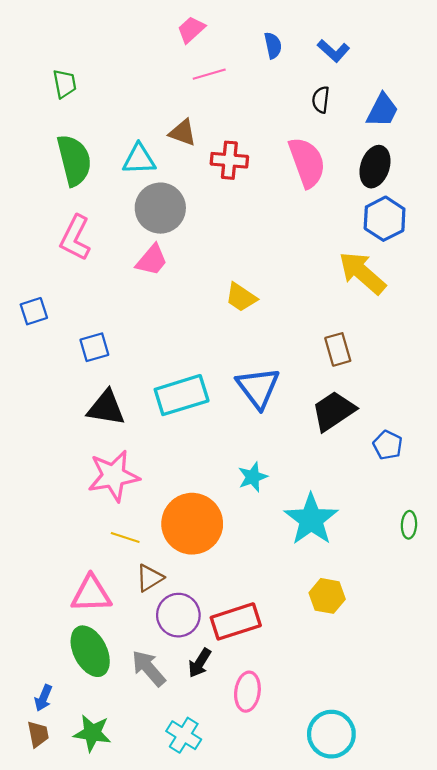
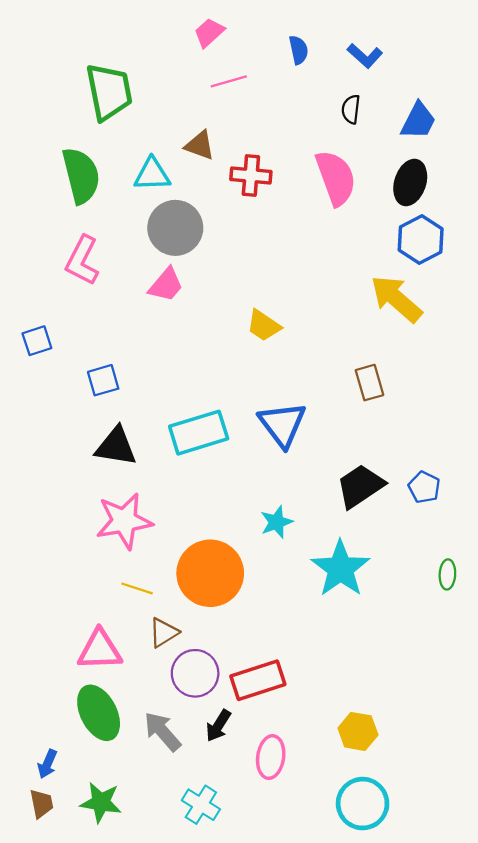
green trapezoid: (65, 84) -> (109, 92), moved, size x1.8
black trapezoid: (334, 411) -> (360, 486), moved
yellow hexagon: (327, 596) -> (358, 731), moved

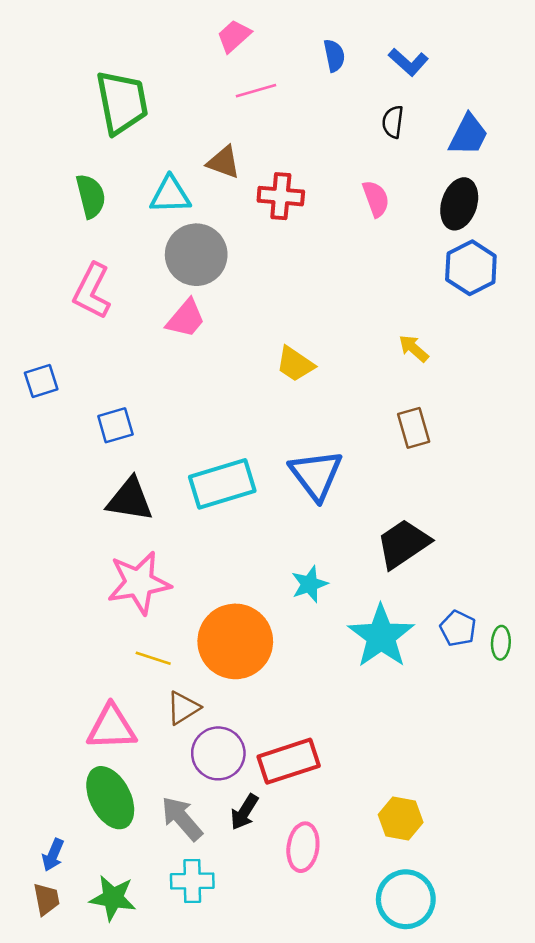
green semicircle: (81, 176) -> (91, 196), size x0.7
pink semicircle: (336, 178) -> (376, 199), size x0.6
yellow arrow: (396, 299) -> (414, 348), moved, size x0.5
blue pentagon: (424, 487) -> (458, 628), moved
cyan cross: (201, 805) -> (192, 881), moved, turned -33

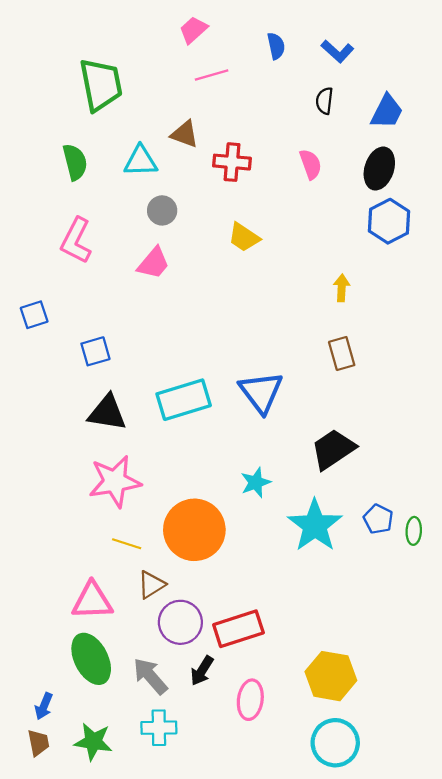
gray circle: (196, 255) -> (162, 210), size x0.6
yellow arrow: (414, 348) -> (342, 288), turned 52
yellow trapezoid: (295, 364) -> (244, 237), moved
yellow hexagon: (401, 819) -> (331, 676), size x1.4

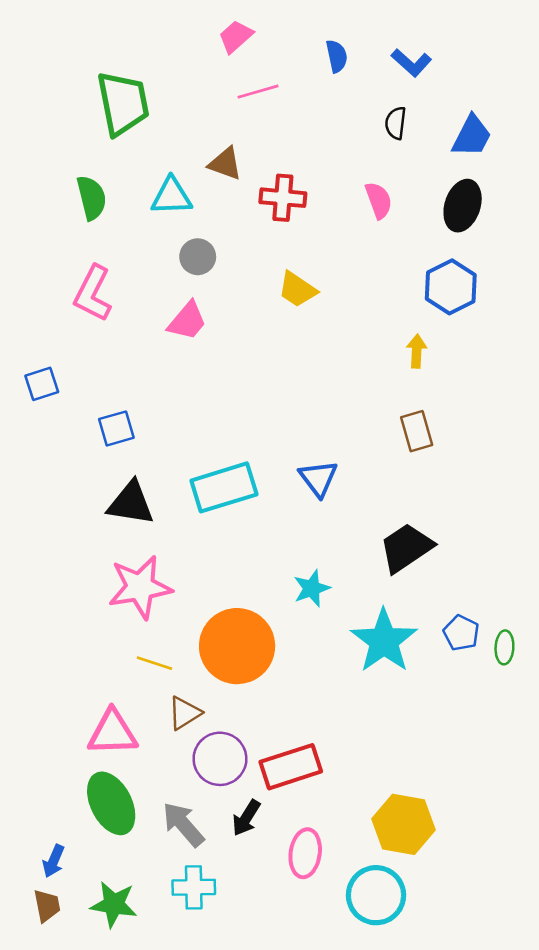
blue hexagon: (389, 221) -> (451, 287), moved
blue triangle: (261, 392) -> (318, 478), size x0.7
cyan circle: (335, 743) -> (376, 895), moved

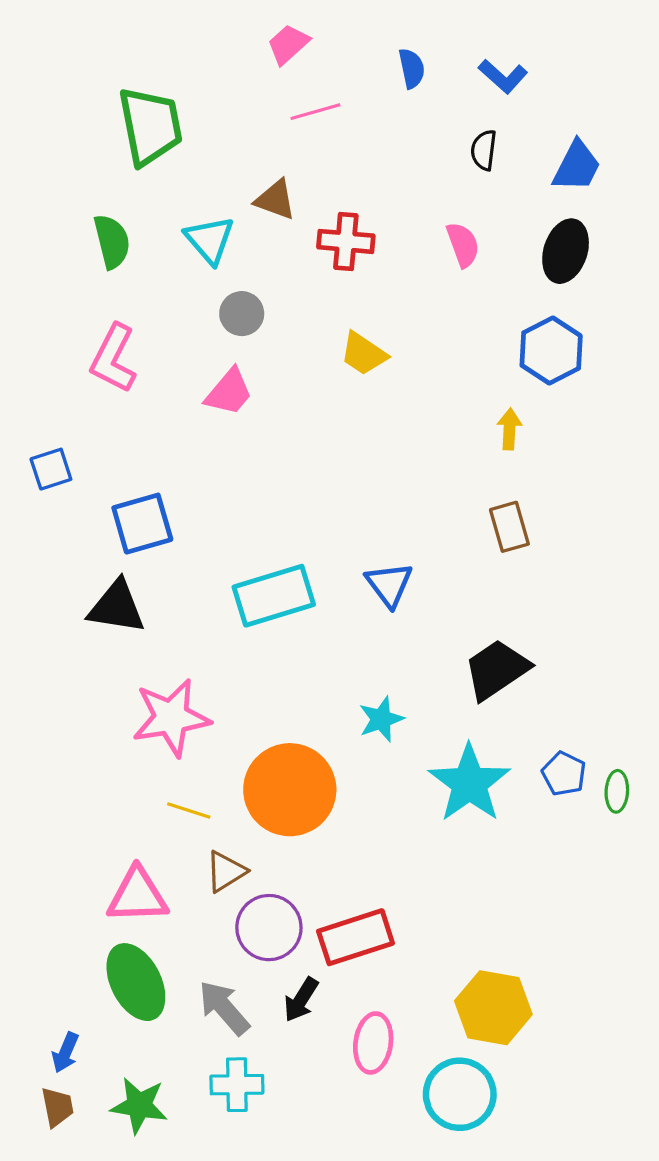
cyan triangle: (171, 196) -> (210, 240), turned 51
blue square: (116, 428) -> (142, 524), size x1.4
black triangle: (131, 503) -> (117, 607), moved

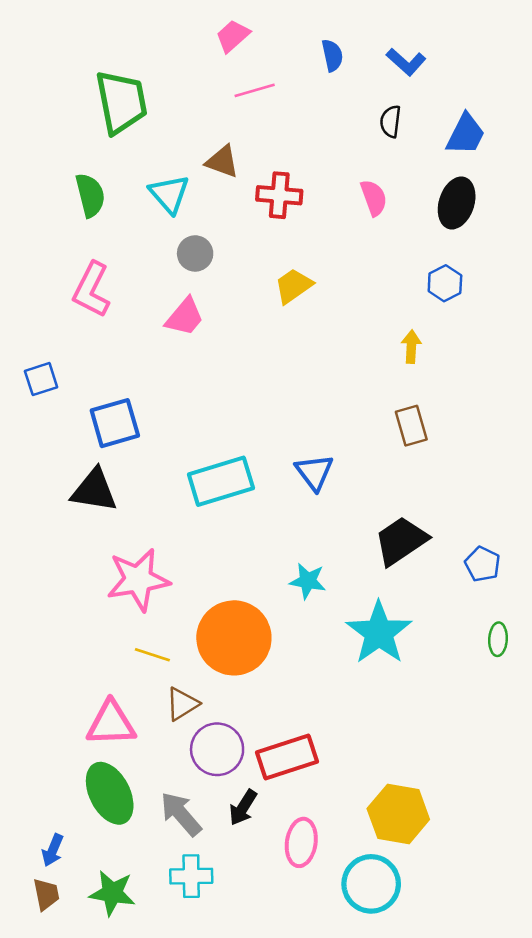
blue hexagon: (551, 350) -> (445, 283), size x0.7
yellow trapezoid: (364, 354) -> (293, 286), turned 111
cyan star: (381, 719) -> (308, 581), turned 30
blue pentagon: (564, 774) -> (482, 564), moved

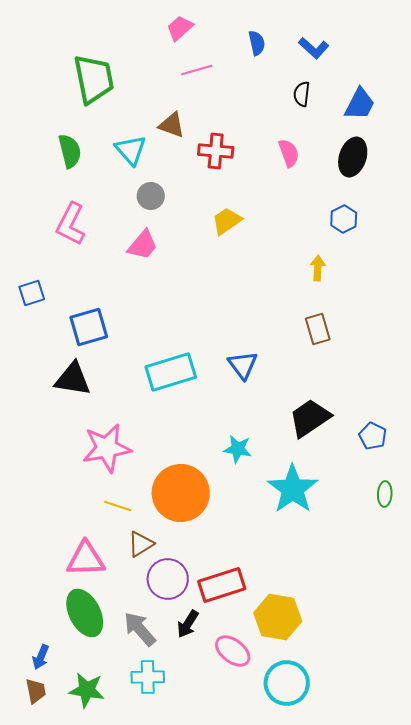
yellow hexagon: (398, 814) -> (278, 617), moved
pink ellipse: (301, 842) -> (233, 651), turned -60

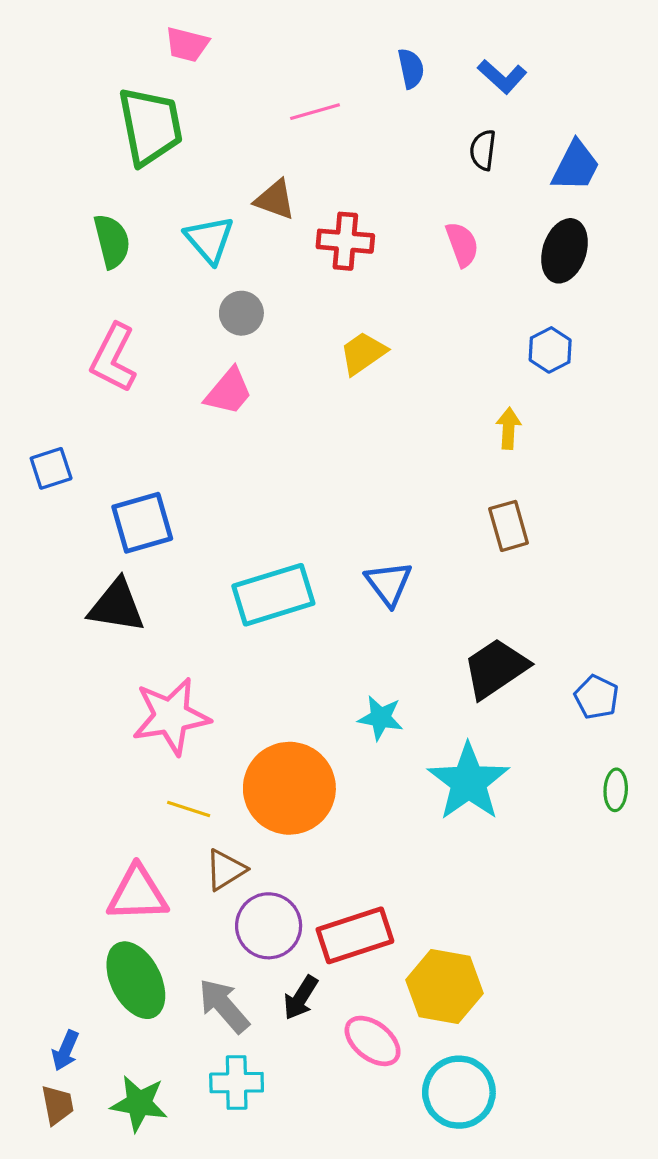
pink trapezoid: (180, 28) -> (187, 44), moved, turned -124

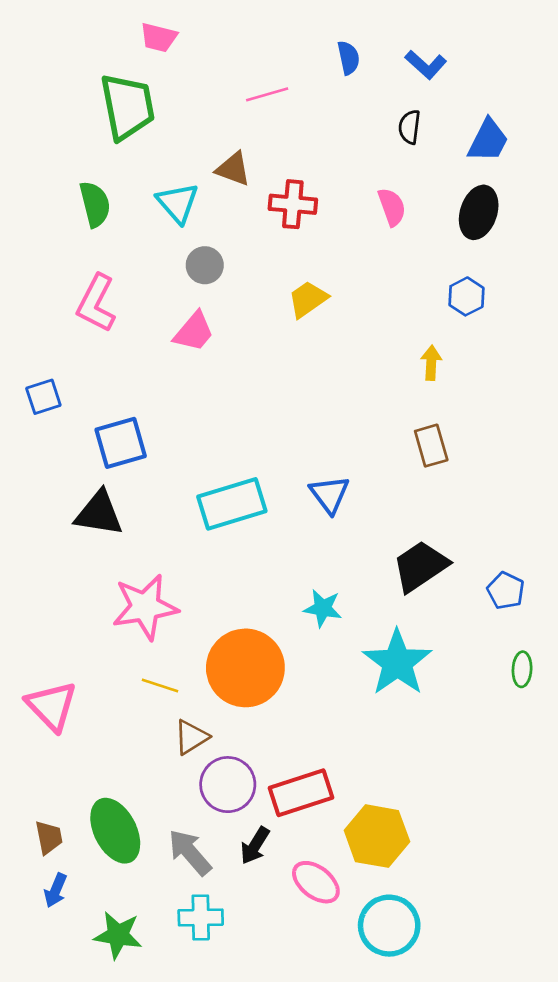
pink triangle: (137, 894) -> (52, 706), moved, turned 48
brown trapezoid: (57, 1105) -> (49, 837), moved

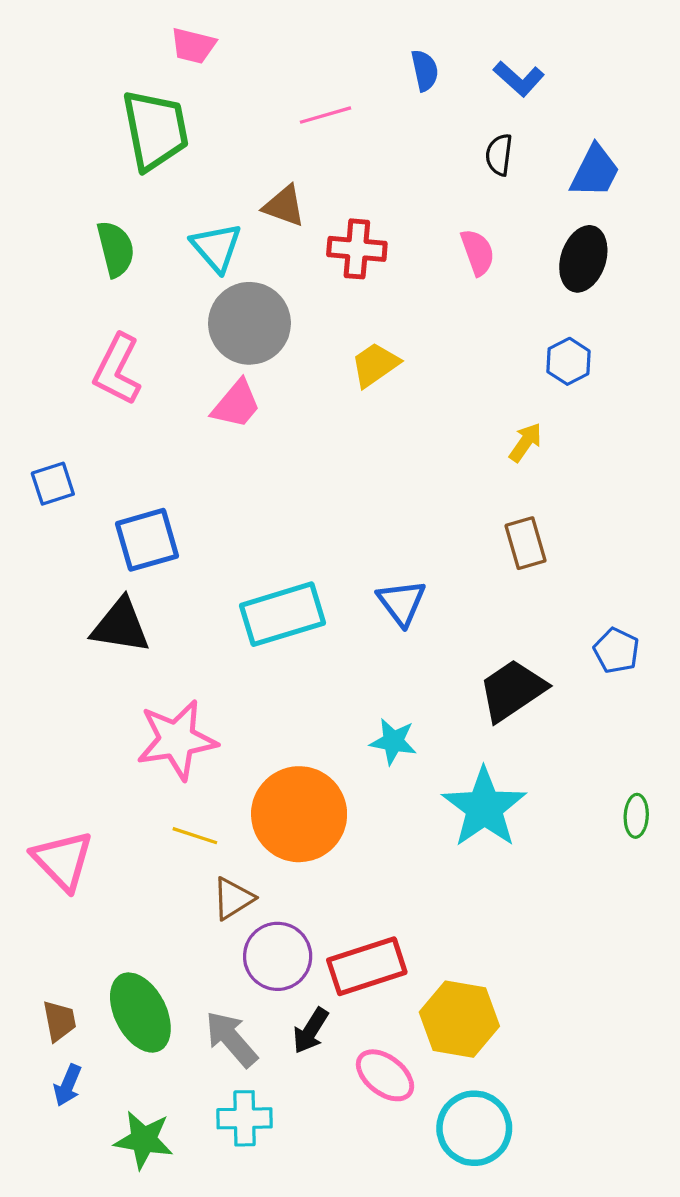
gray circle: (205, 265) -> (249, 323), size x1.8
yellow arrow: (431, 363) -> (525, 442), turned 32
blue pentagon: (506, 591) -> (616, 651), moved

